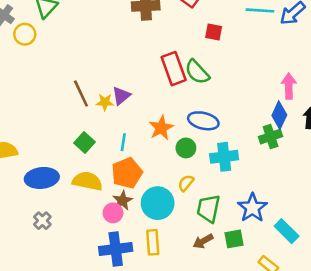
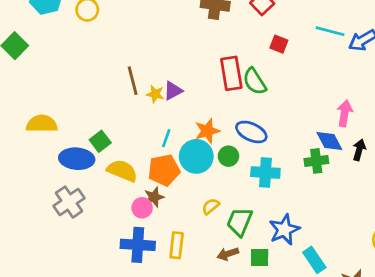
blue diamond: (279, 115) -> (329, 141), turned -64
green square: (85, 142) -> (100, 141), moved
yellow semicircle: (186, 183) -> (211, 206), moved
cyan circle: (158, 203) -> (196, 156), moved
gray cross: (42, 221) -> (69, 202), size x1.6

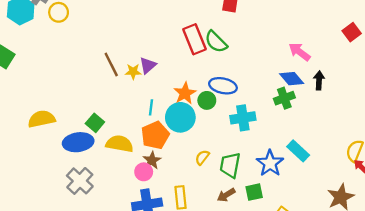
pink arrow: (345, 113) -> (299, 52), turned -50
green circle: (228, 156) -> (207, 100), moved
cyan rectangle: (314, 260) -> (298, 151), moved

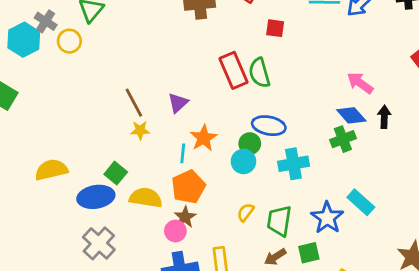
green semicircle: (216, 42) -> (259, 73), turned 30
yellow star: (133, 72) -> (140, 130), moved
orange star: (185, 93) -> (204, 138), moved
cyan circle: (180, 117) -> (243, 161), moved, size x0.7

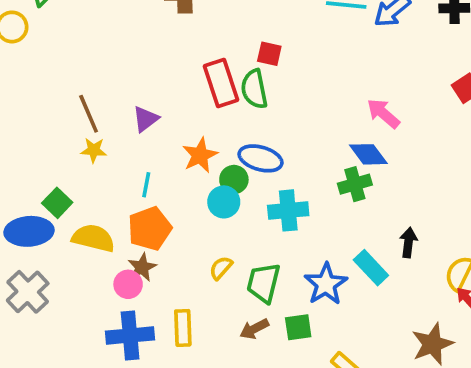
red square: (275, 28) -> (269, 54), moved
black arrow: (384, 117) -> (408, 242), moved
orange star: (204, 138) -> (200, 155), moved

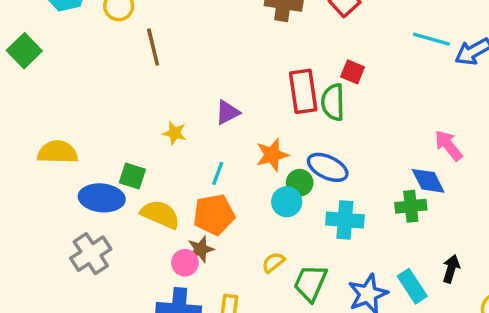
brown line: (89, 114) -> (153, 47), moved
green square: (57, 203) -> (132, 176), turned -36

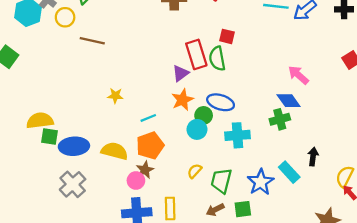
brown line: (153, 47) -> (92, 41), turned -55
purple triangle: (228, 112) -> (181, 73), moved
cyan line: (218, 174) -> (148, 118), turned 56
green square: (132, 176) -> (49, 136), moved

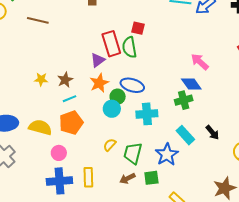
brown line: (92, 41) -> (38, 20), moved
black arrow: (313, 157) -> (212, 132), turned 133
brown star: (145, 170) -> (65, 80), moved
cyan rectangle: (289, 172) -> (185, 135), moved

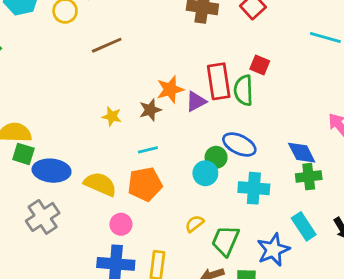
brown line: (38, 20) -> (107, 45), moved, turned -45
brown star: (65, 80) -> (150, 110), moved
orange star: (99, 83) -> (170, 89), moved
blue diamond: (191, 84) -> (302, 153), moved

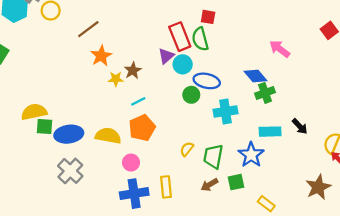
orange star: (170, 89) -> (101, 56), moved
yellow star: (112, 116) -> (116, 79), moved
cyan circle: (205, 173) -> (183, 64), moved
cyan rectangle: (304, 226) -> (270, 132), turned -45

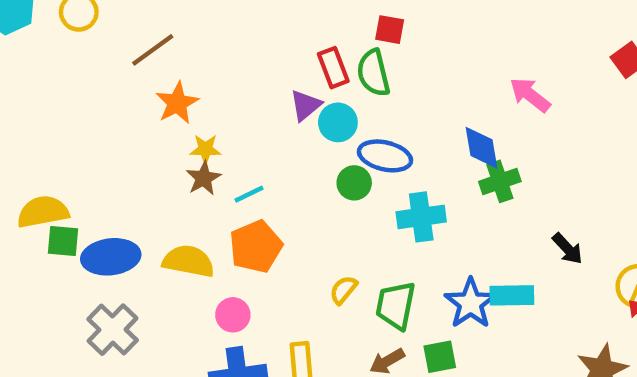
red rectangle: (180, 37) -> (333, 68), size x0.7
brown star: (133, 71) -> (203, 178), moved
blue diamond: (255, 76) -> (482, 148), turned 30
cyan rectangle: (270, 132) -> (512, 295), moved

